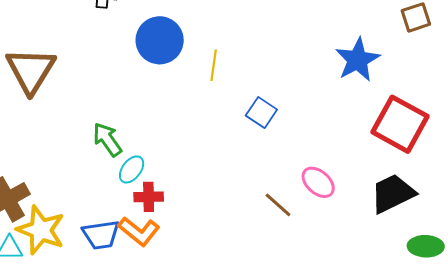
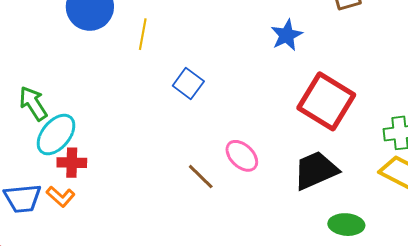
blue star: (357, 60) -> (287, 35), size x0.7
cyan ellipse: (132, 169) -> (56, 135), size x1.5
orange L-shape: (139, 231) -> (61, 197), size x0.7

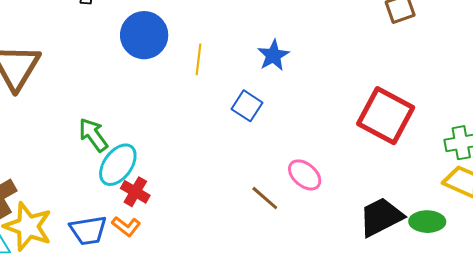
blue star: (287, 35) -> (273, 55), moved
red cross: (72, 163) -> (135, 192), turned 32
black trapezoid: (316, 170) -> (381, 217), moved
green ellipse: (346, 225) -> (427, 222), moved

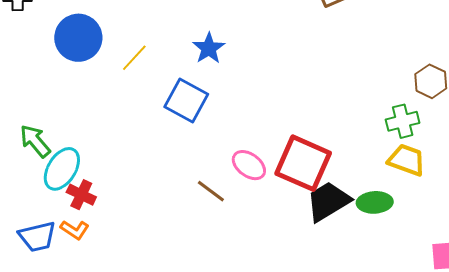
yellow line: (198, 59) -> (134, 58), turned 40
blue square: (247, 106) -> (186, 101), size x1.4
red square: (386, 116) -> (303, 163), moved

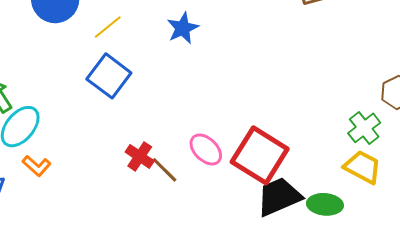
blue square: (186, 101) -> (109, 76), moved
green cross: (403, 121) -> (364, 128), turned -32
red cross: (81, 195) -> (140, 156), moved
orange L-shape: (75, 230) -> (37, 166), moved

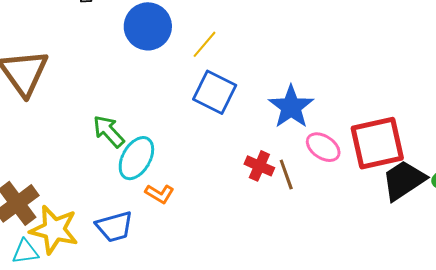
blue star: (183, 28) -> (291, 107), moved, size x1.4
red square: (260, 155) -> (377, 143), turned -34
brown line: (164, 170) -> (286, 175), turned 36

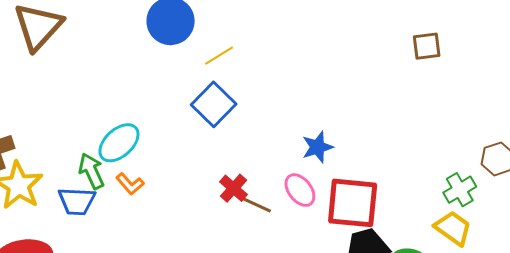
blue star: (291, 107) -> (317, 147), moved, size x0.7
green arrow: (109, 131) -> (91, 171), moved
brown line: (286, 175) -> (256, 205), turned -64

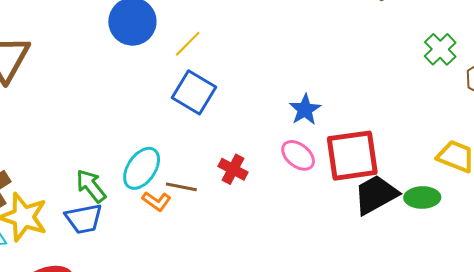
cyan ellipse: (119, 143) -> (142, 168), moved
orange L-shape: (130, 184) -> (157, 201), moved
green cross: (460, 190) -> (440, 49), moved
brown line: (256, 205) -> (181, 187), moved

